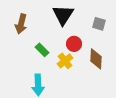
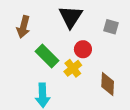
green rectangle: (42, 50) -> (47, 56), size x1.5
brown diamond: (96, 59) -> (108, 84), moved

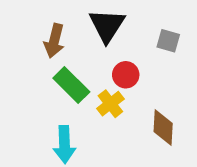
brown arrow: (23, 27) -> (54, 41), moved

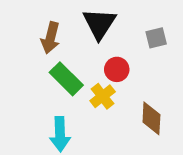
gray square: (168, 41) -> (156, 38), turned -30

